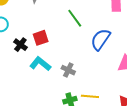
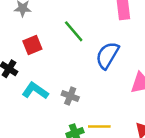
red square: (41, 38) -> (32, 45), moved

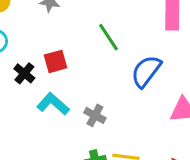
red square: (32, 45) -> (55, 61), moved

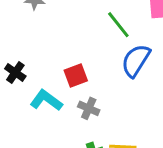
green line: (109, 37) -> (118, 25), moved
red square: (55, 61) -> (76, 75), moved

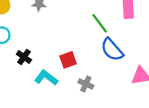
blue semicircle: (136, 60) -> (112, 50), turned -75
gray cross: (89, 108) -> (86, 84), moved

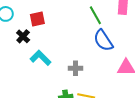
red square: (68, 60) -> (37, 19), moved
gray cross: (86, 84) -> (76, 68), turned -32

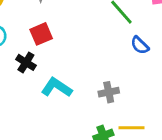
blue semicircle: (103, 40) -> (140, 45), size x0.6

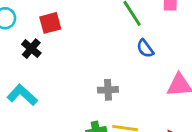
cyan L-shape: (57, 87) -> (22, 95), moved

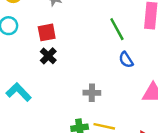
black cross: (31, 49) -> (48, 56), moved

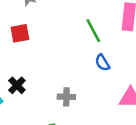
black cross: (48, 56) -> (17, 85), moved

